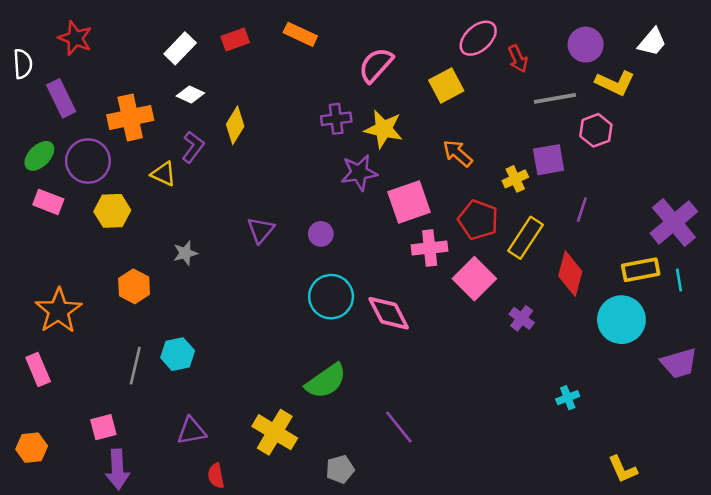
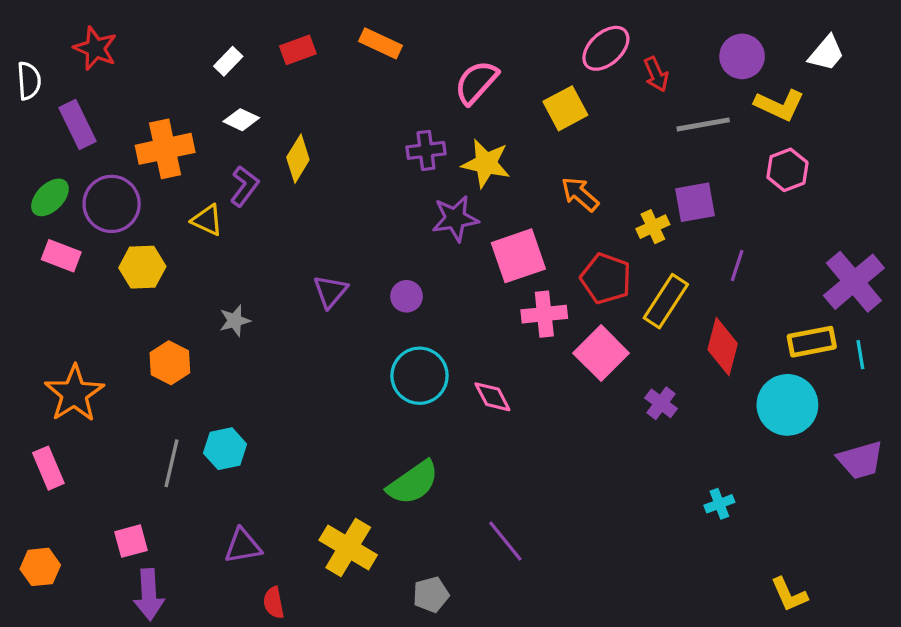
white rectangle: (180, 48) -> (228, 61), size x0.7
pink hexagon: (596, 130) -> (787, 170), moved
pink diamond: (389, 313) -> (492, 397), size x0.7

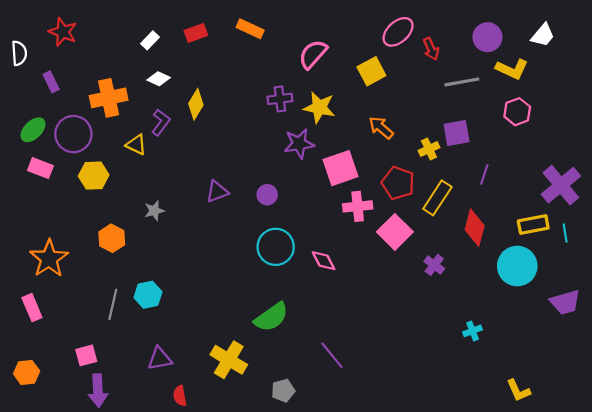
purple rectangle: (78, 124) -> (51, 82), size x0.7
purple triangle: (330, 291) -> (217, 192), turned 30

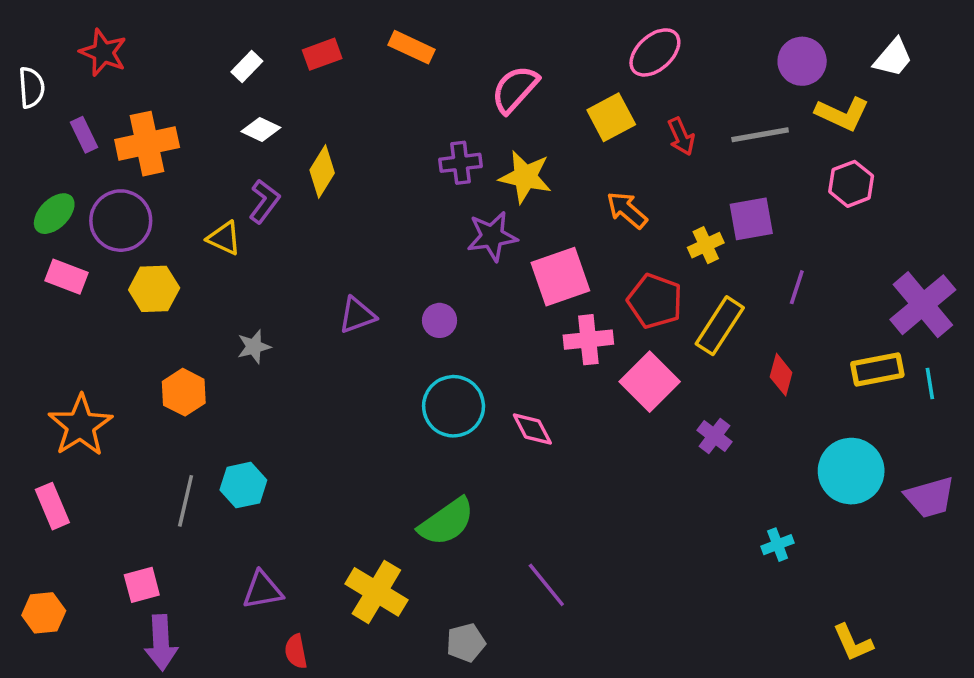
red arrow: (431, 49) -> (681, 137), moved
orange cross: (109, 98) -> (147, 144), moved
red diamond: (475, 228) -> (781, 375), size x0.7
cyan circle: (517, 266) -> (851, 471), moved

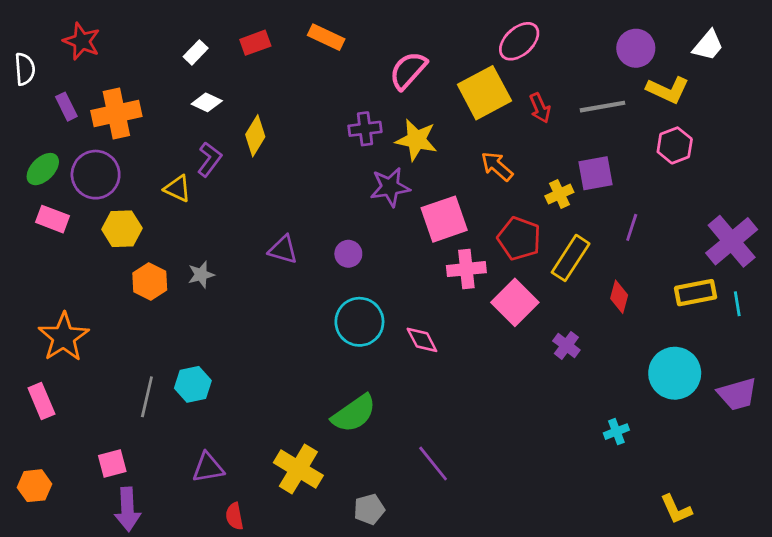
yellow square: (611, 117) -> (484, 93), size x1.4
purple triangle: (357, 315) -> (283, 250), turned 36
orange hexagon: (184, 392) -> (150, 282), moved

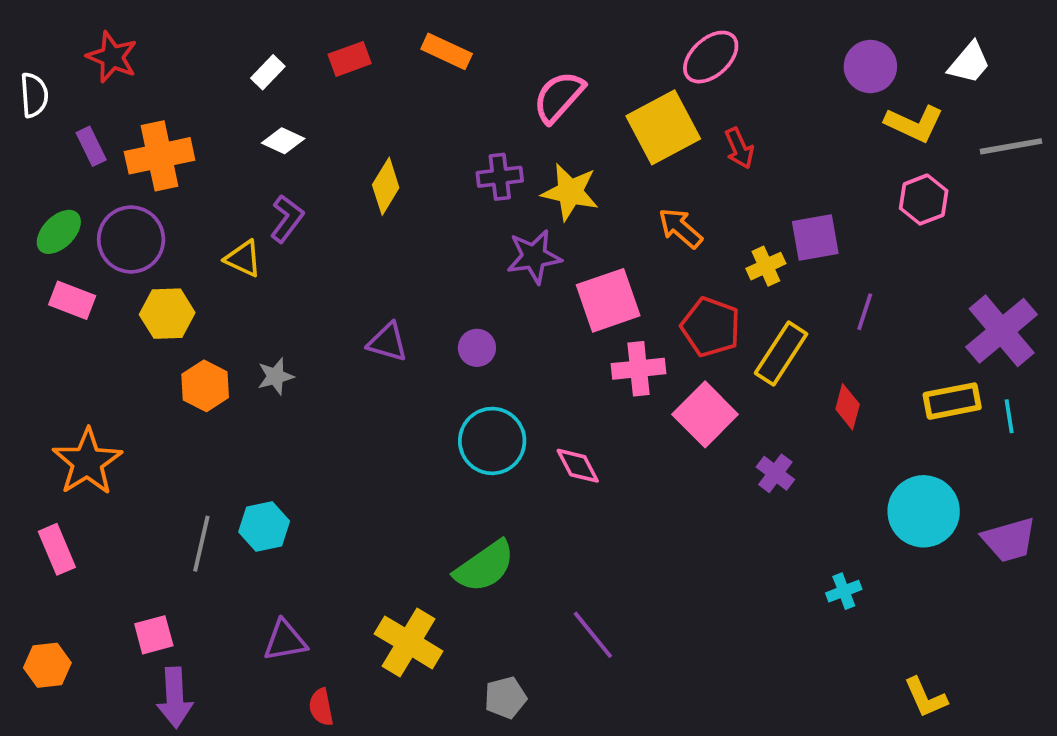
gray line: (602, 107) -> (1011, 146), moved
yellow diamond: (255, 136) -> (386, 186), moved

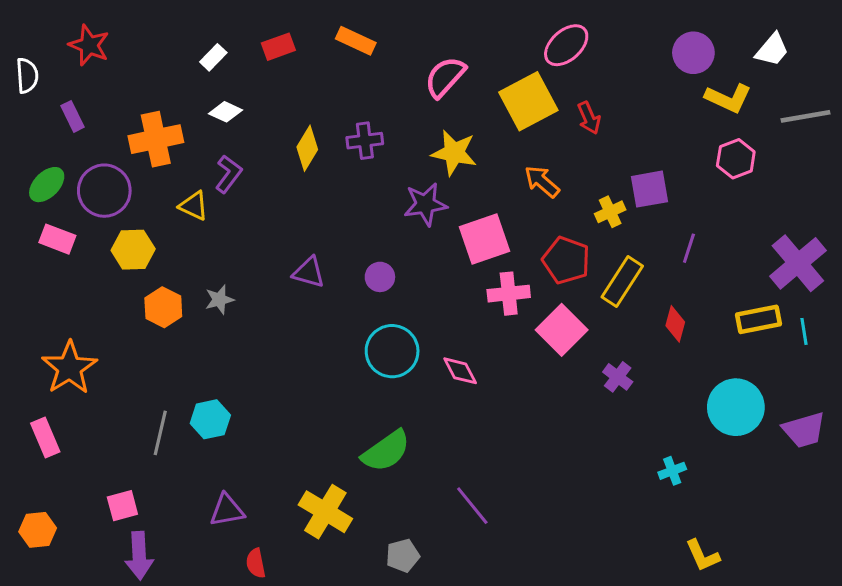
orange cross: (160, 156) -> (156, 139), moved
purple cross: (500, 177) -> (365, 141), moved
yellow L-shape: (926, 698) -> (703, 556), moved

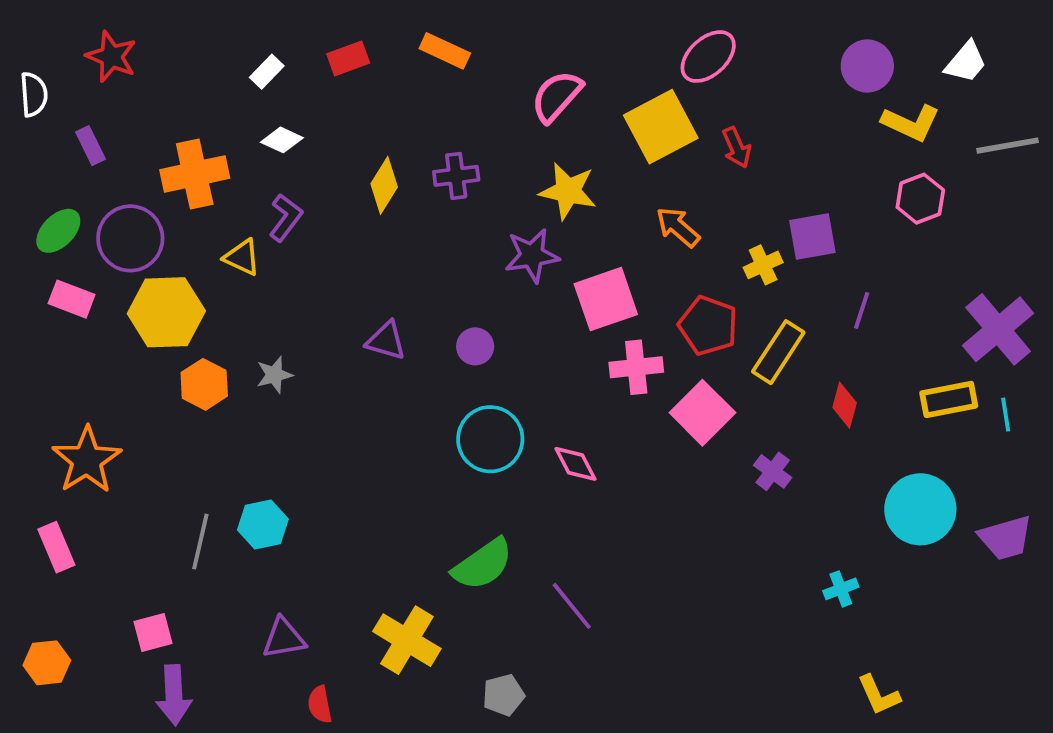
yellow hexagon: (133, 250) -> (166, 312), size x1.4
purple line: (472, 506) -> (572, 606), moved

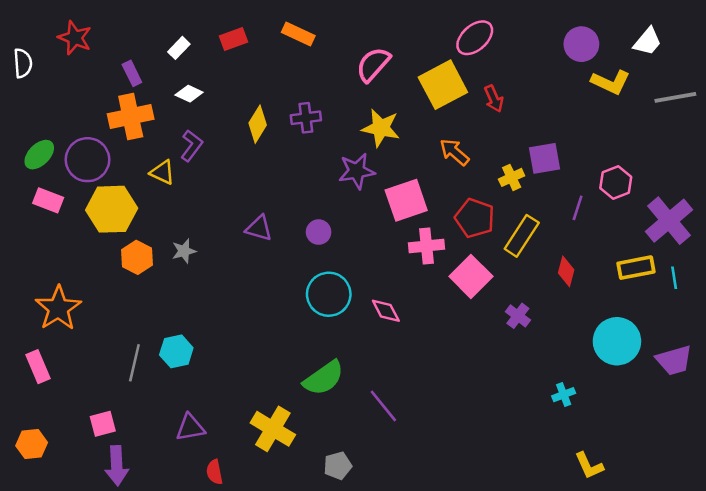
purple rectangle: (91, 146) -> (132, 73), moved
pink hexagon: (920, 199) -> (616, 183), moved

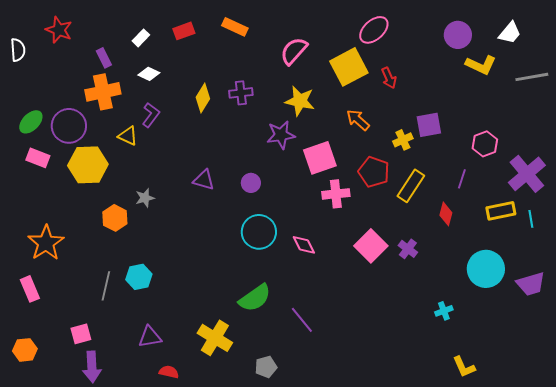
purple line: (578, 208) -> (462, 179), moved
orange hexagon: (137, 257) -> (115, 218), moved
pink square: (471, 276) -> (371, 246), moved
red semicircle: (214, 472) -> (169, 372), turned 114

